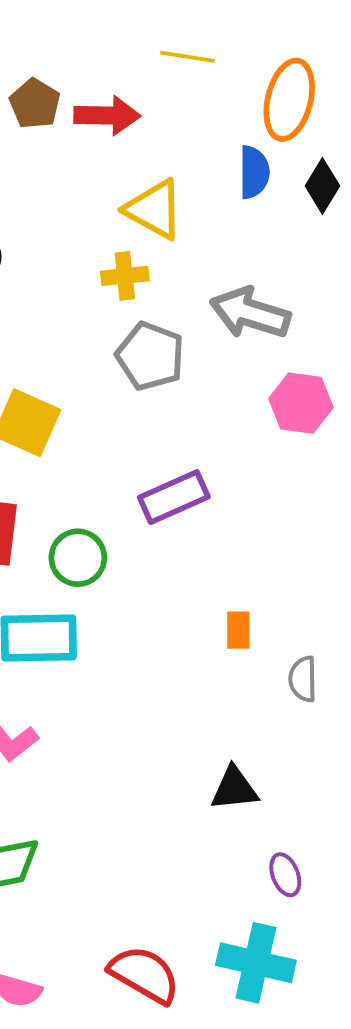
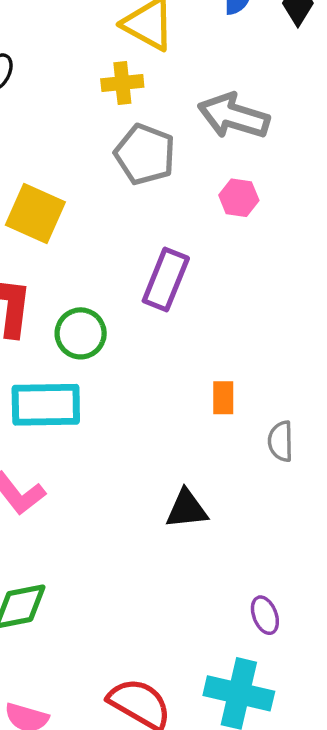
pink hexagon: (301, 403) -> (239, 198), moved, size x0.7
purple rectangle: (174, 497) -> (166, 280), turned -44
black triangle: (234, 789) -> (187, 509), moved

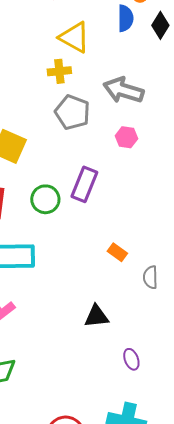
green circle: (81, 333) -> (45, 199), moved
orange rectangle: (223, 398) -> (117, 252), turned -54
purple ellipse: (265, 615) -> (131, 359), moved

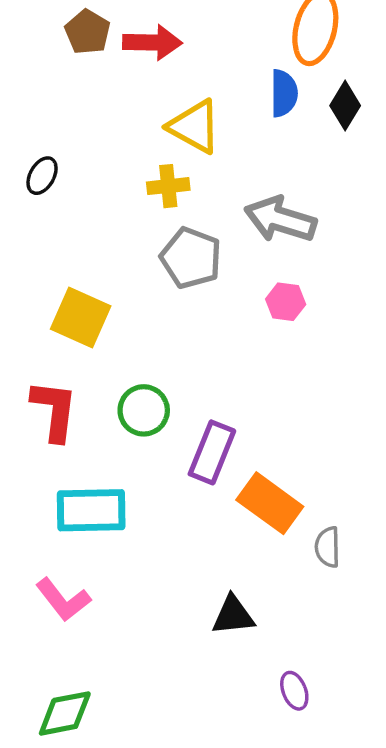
purple rectangle: (84, 184) -> (212, 452), moved
orange rectangle: (117, 252) -> (270, 503), size x1.8

